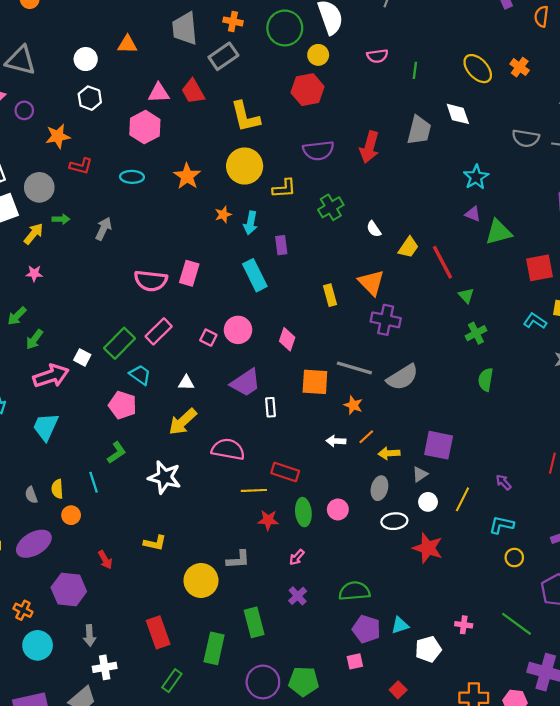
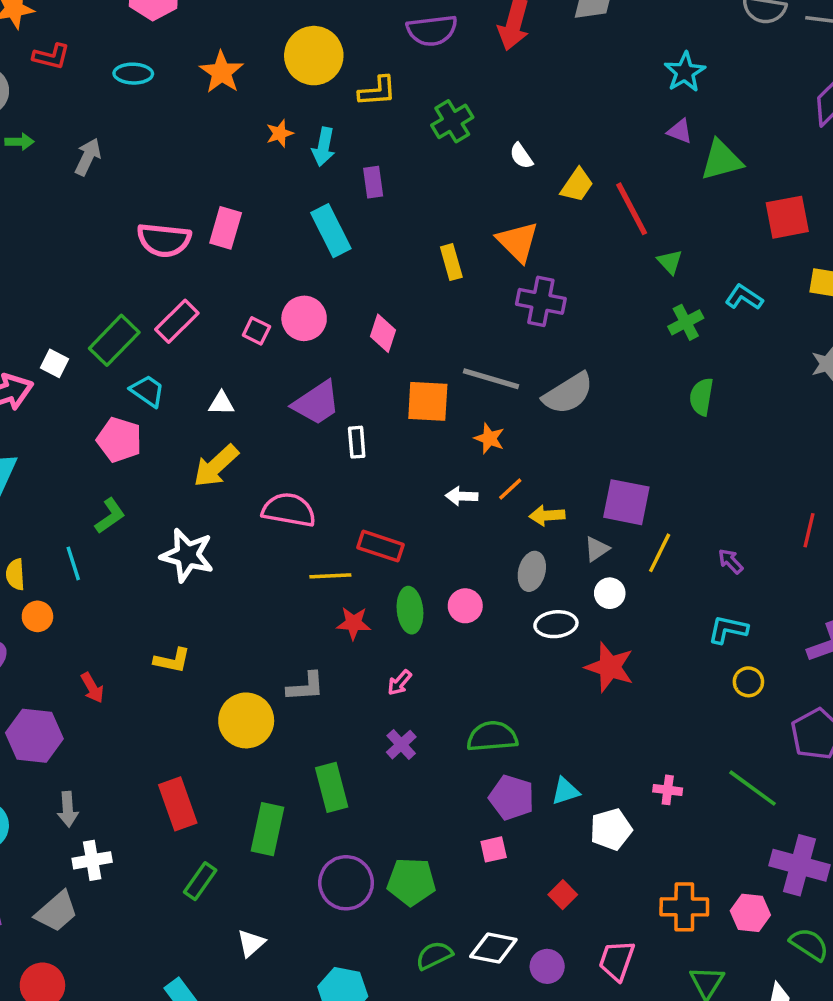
cyan L-shape: (535, 321) -> (744, 297), moved
yellow line: (462, 499) -> (660, 553), moved

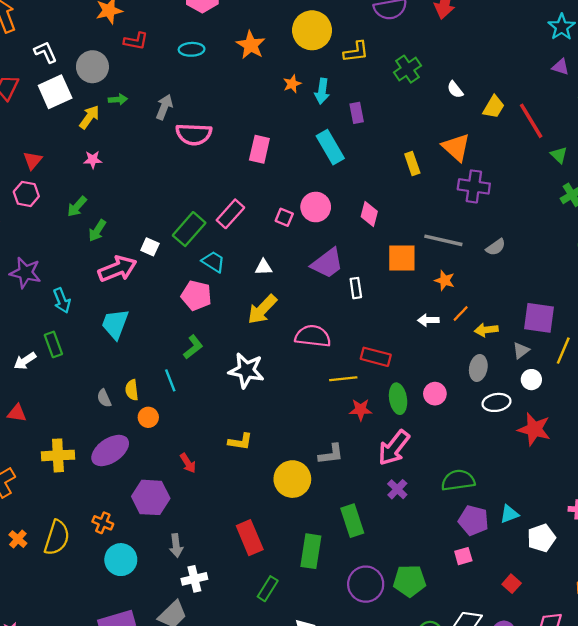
pink semicircle: (164, 240) -> (194, 134), moved
gray semicircle: (568, 393) -> (496, 247), size x0.6
pink arrow: (400, 683) -> (394, 448), size x2.0

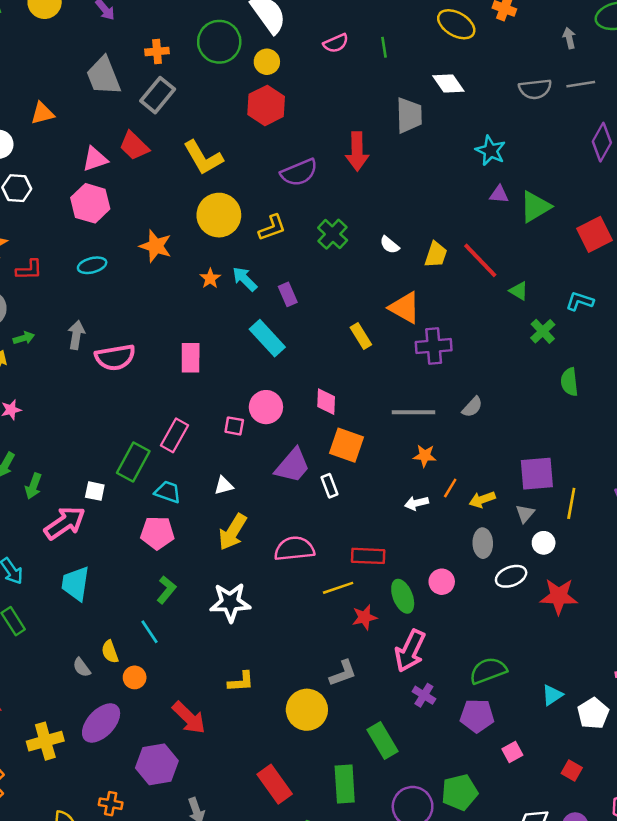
cyan arrow: (322, 91) -> (245, 279), turned 140
orange square: (402, 258) -> (347, 445), moved, turned 32
red arrow: (188, 463) -> (189, 718), size x1.6
purple pentagon: (473, 520) -> (477, 716), moved

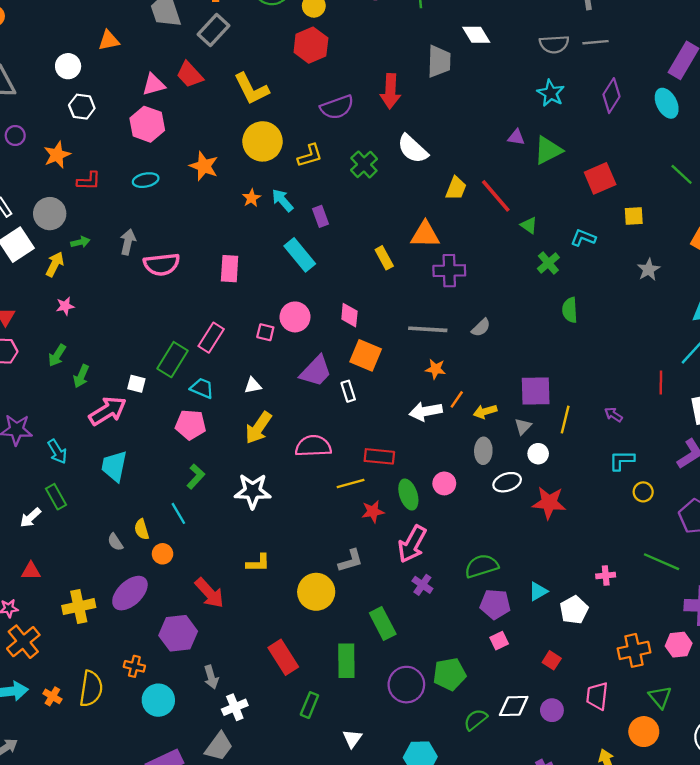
cyan star: (491, 151) -> (551, 93), moved
white semicircle: (390, 245) -> (413, 149), moved, size x1.8
orange triangle: (405, 308) -> (425, 235), turned -32
white arrow: (417, 503) -> (426, 411), size x1.5
purple pentagon: (477, 716) -> (495, 604), moved

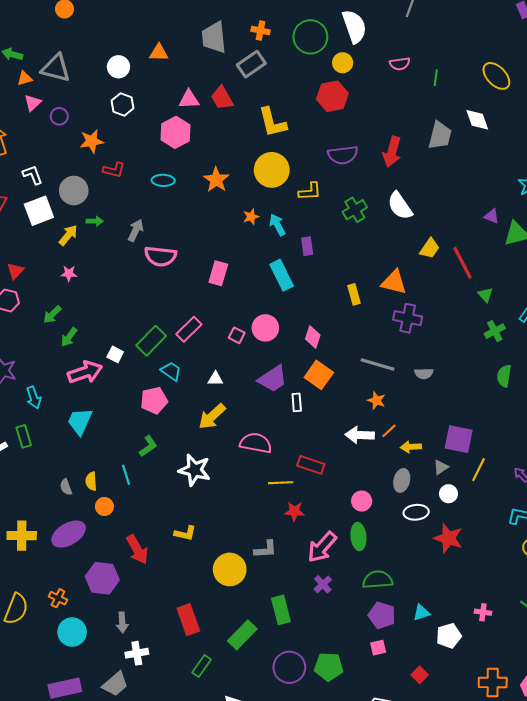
gray semicircle: (481, 328) -> (424, 374), turned 30
pink pentagon: (191, 425) -> (154, 400), turned -30
green ellipse: (408, 495) -> (358, 537), moved
green rectangle: (346, 661) -> (242, 635), turned 32

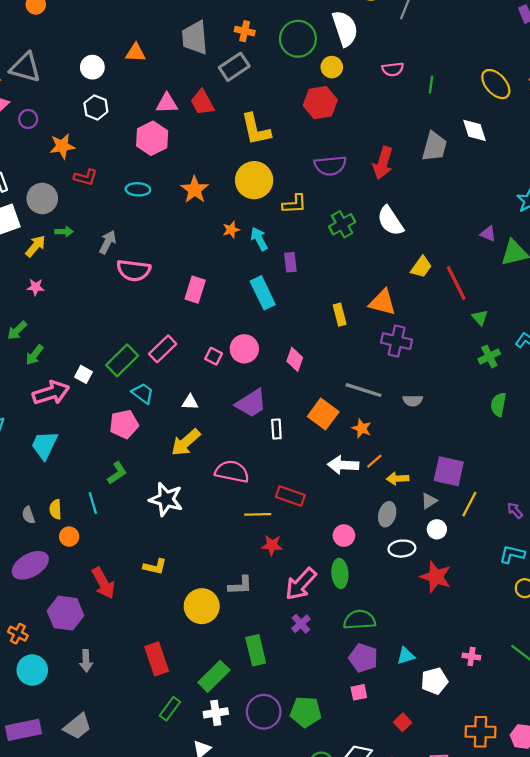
orange square: (319, 375) -> (323, 414), moved
white cross: (137, 653) -> (216, 713), moved

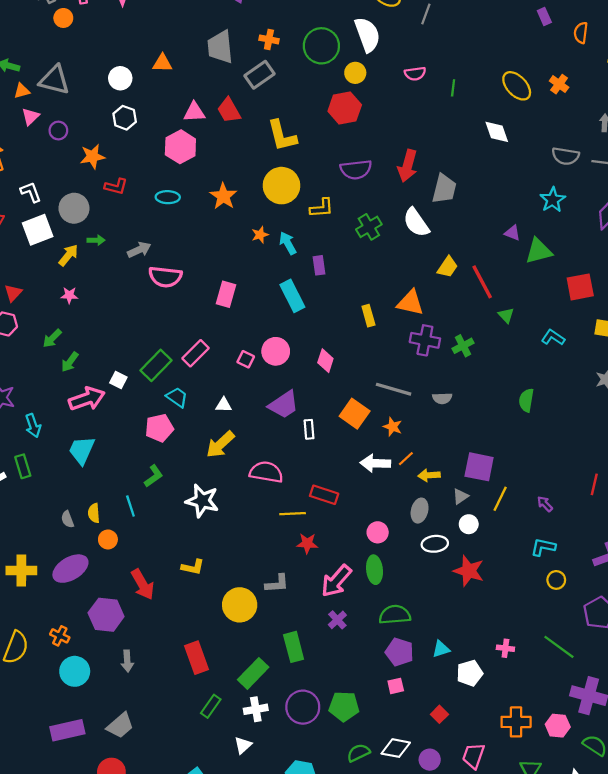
gray trapezoid: (434, 146) -> (444, 189), moved
gray arrow: (108, 242) -> (139, 250), turned 40
green cross: (489, 356) -> (463, 346), moved

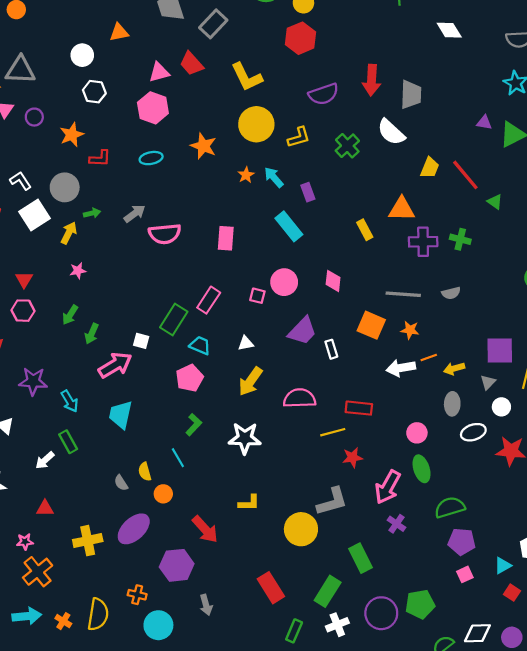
green cross: (463, 346) -> (460, 239), turned -36
orange line: (406, 459) -> (429, 357), turned 35
gray L-shape: (277, 584) -> (332, 502), size x1.4
cyan triangle: (441, 649) -> (503, 566), moved

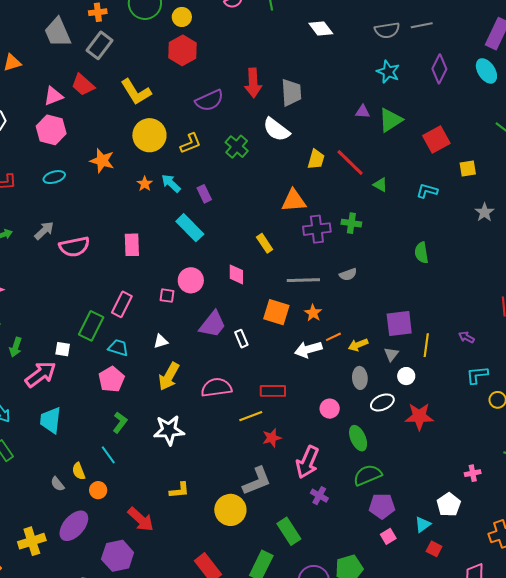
yellow rectangle: (365, 230) -> (265, 243), moved
orange star: (410, 330) -> (313, 313), turned 30
green ellipse: (422, 469) -> (358, 438), moved

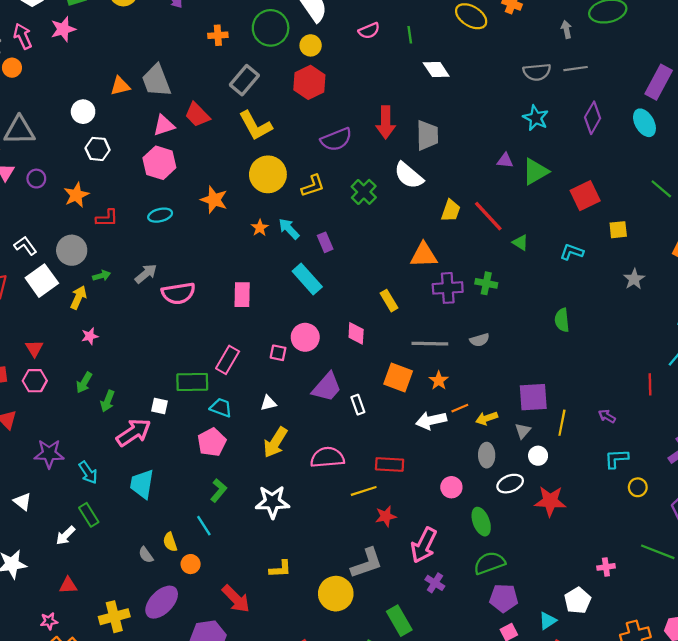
white diamond: (321, 29) -> (436, 70), moved
gray trapezoid: (58, 32) -> (156, 81), moved
gray rectangle: (99, 45) -> (244, 80), moved
green rectangle: (91, 326) -> (192, 382), turned 60

